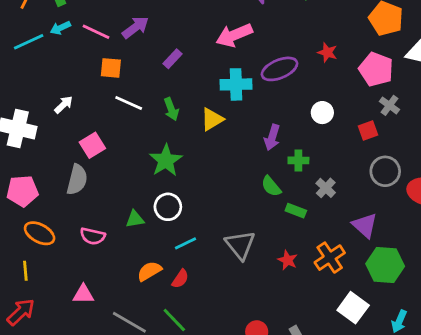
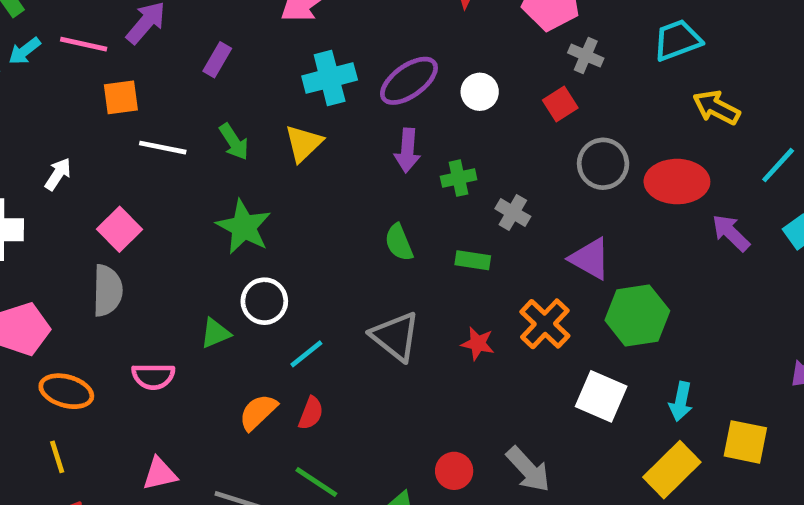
purple ellipse: (279, 69) -> (409, 81), moved
green semicircle: (271, 186) -> (399, 242), moved, turned 30

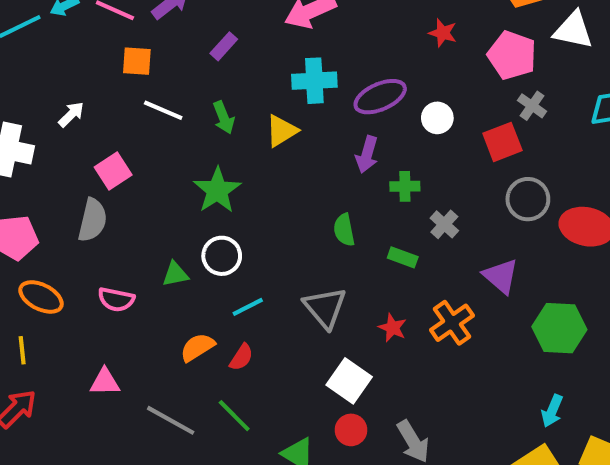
red square: (560, 104) -> (502, 142), size x1.4
green hexagon: (637, 315) -> (559, 328), moved
white square: (601, 396) -> (349, 381), moved

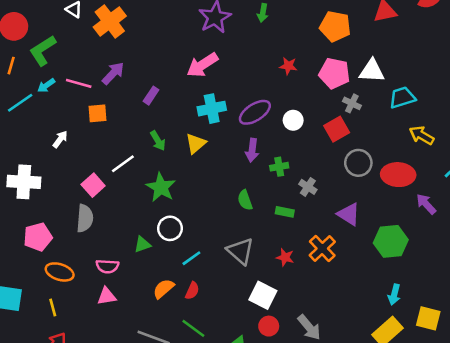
white triangle: (573, 30) -> (372, 71), moved
white line: (163, 110) -> (123, 164), moved, turned -50
white arrow: (71, 114) -> (60, 139), moved
pink triangle: (105, 382) -> (107, 296), moved

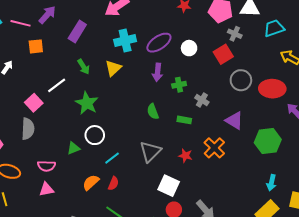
purple rectangle: (151, 96) -> (77, 32), size x1.5
gray triangle: (240, 251) -> (150, 152), turned 35

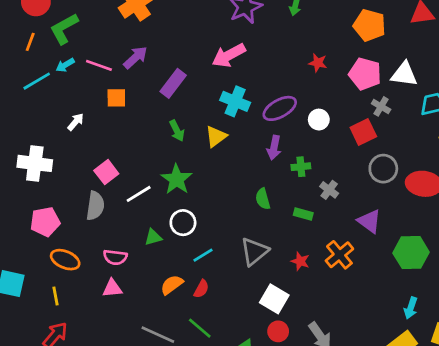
cyan cross: (125, 41) -> (235, 101), turned 30
white line: (57, 85) -> (139, 194), moved

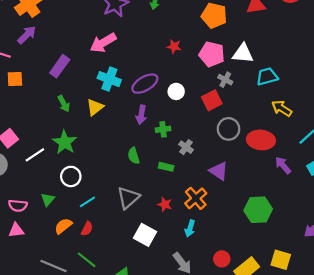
purple arrow: (135, 57) -> (27, 35), moved
green triangle: (153, 237) -> (48, 200), moved, turned -32
green hexagon: (411, 253) -> (258, 210), moved
cyan arrow: (411, 308) -> (190, 229), moved
red circle: (278, 331) -> (222, 259), moved

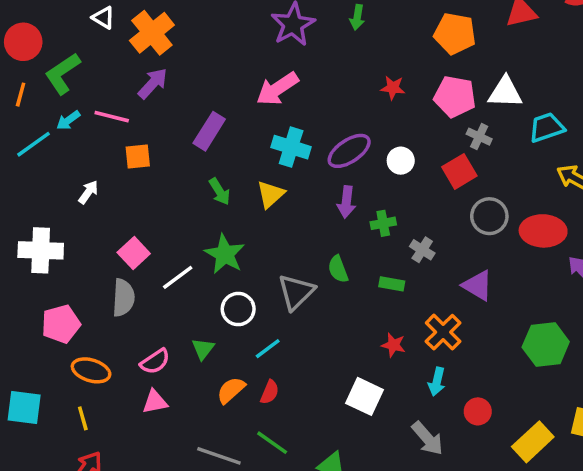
gray triangle: (128, 198) -> (296, 292), moved
pink semicircle: (18, 206) -> (155, 362), turned -36
red circle: (222, 259) -> (478, 411), moved

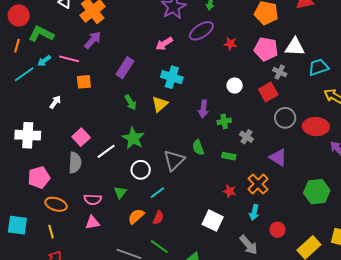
green L-shape: (63, 73) -> (41, 34), turned 60
pink arrow: (277, 89) -> (164, 44), size x0.7
purple ellipse: (349, 151) -> (201, 31), moved
pink semicircle: (155, 362) -> (93, 199), turned 36

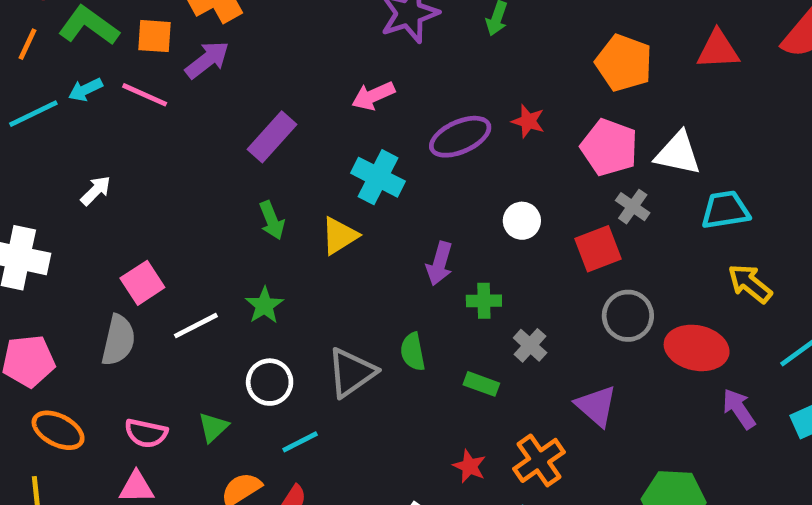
purple ellipse: (201, 31) -> (460, 137), moved
orange square: (84, 82) -> (155, 36), moved
green star: (133, 138) -> (264, 305), size x0.7

